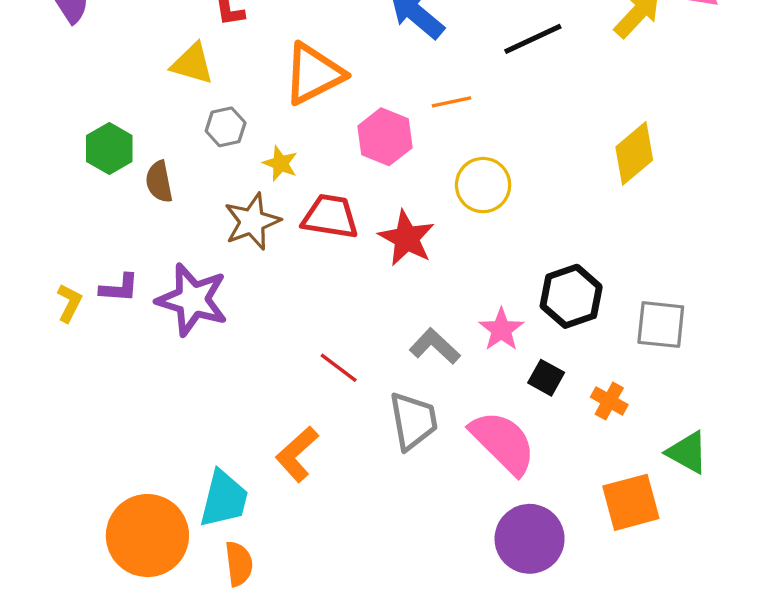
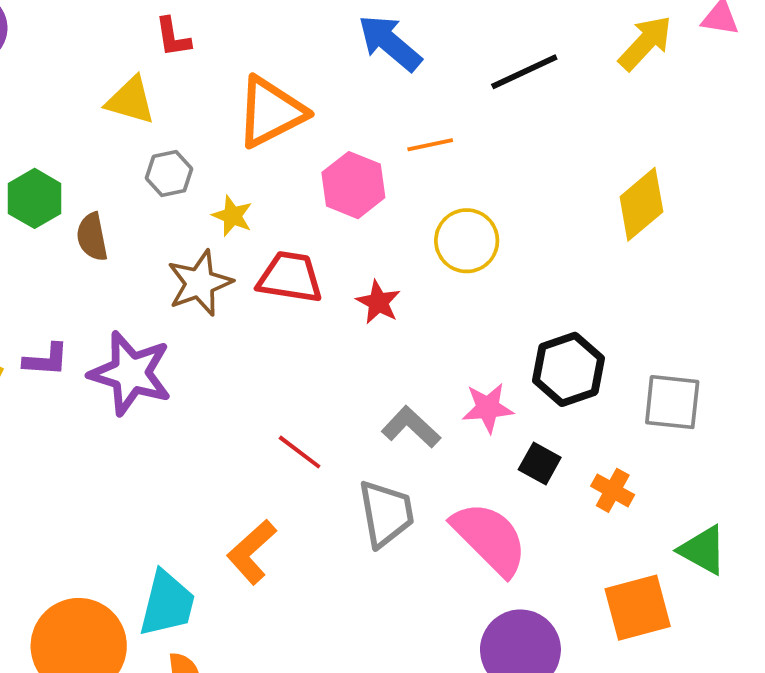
red star: (407, 238) -> (378, 302), size x0.7
pink star: (501, 330) -> (488, 408), turned 30

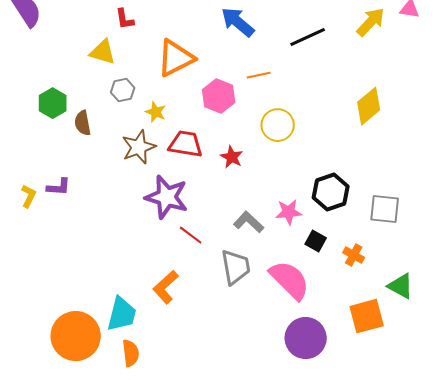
purple star: (131, 373) -> (167, 197), moved

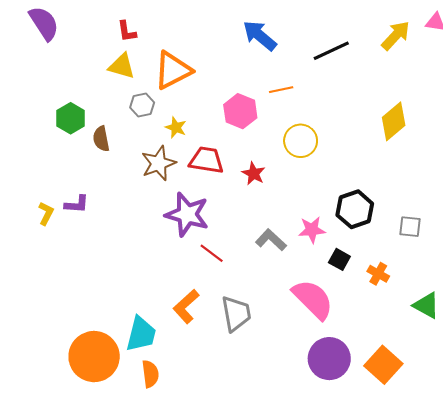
red L-shape: (125, 19) -> (127, 31), moved
orange triangle: (176, 58) -> (173, 70), moved
gray square: (385, 209) -> (410, 227), size x0.7
gray trapezoid: (236, 267) -> (236, 314), moved
orange square: (367, 316) -> (383, 365), moved, turned -33

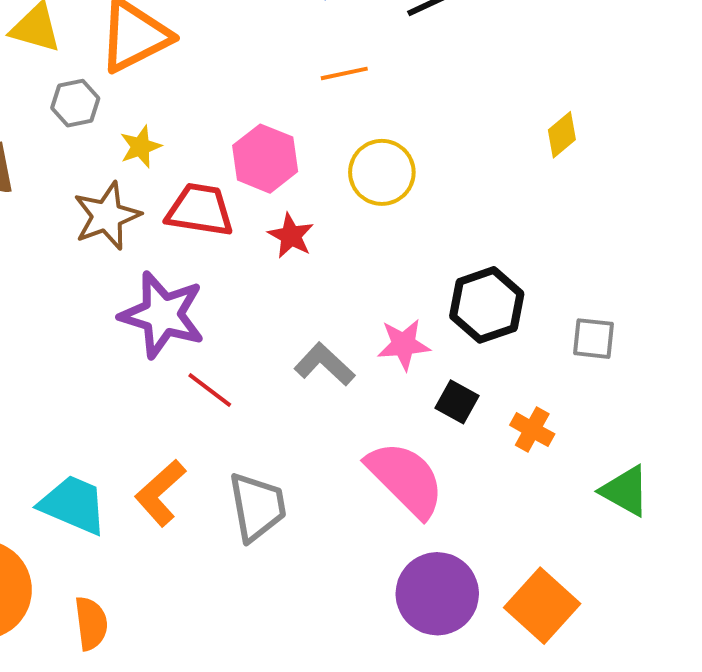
pink hexagon: (240, 111) -> (265, 159), moved
yellow diamond: (394, 121) -> (562, 135), size x0.6
yellow star: (176, 128) -> (141, 147), turned 30
cyan trapezoid: (141, 334) -> (73, 505), moved, turned -81

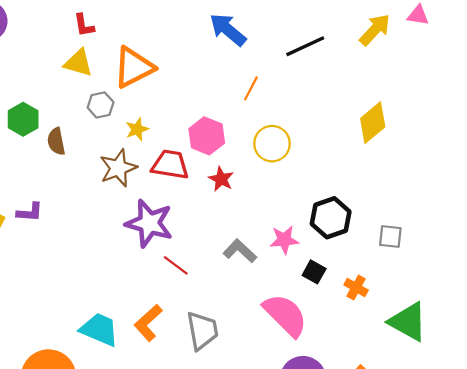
orange line: (344, 73) -> (251, 88), turned -50
yellow diamond: (562, 135) -> (373, 123), size x1.6
green triangle: (625, 491) -> (408, 322), size x1.4

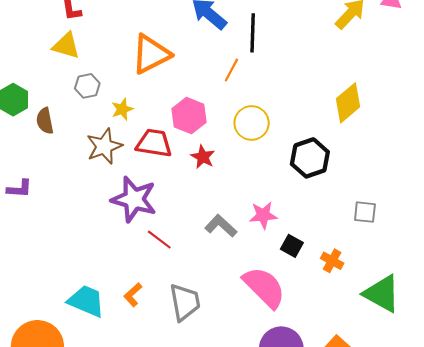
black line: (305, 46) -> (253, 33), moved, turned -63
orange triangle: (134, 67) -> (151, 54), moved
black hexagon: (331, 218) -> (310, 158), moved
orange L-shape: (148, 323) -> (133, 295), size x0.7

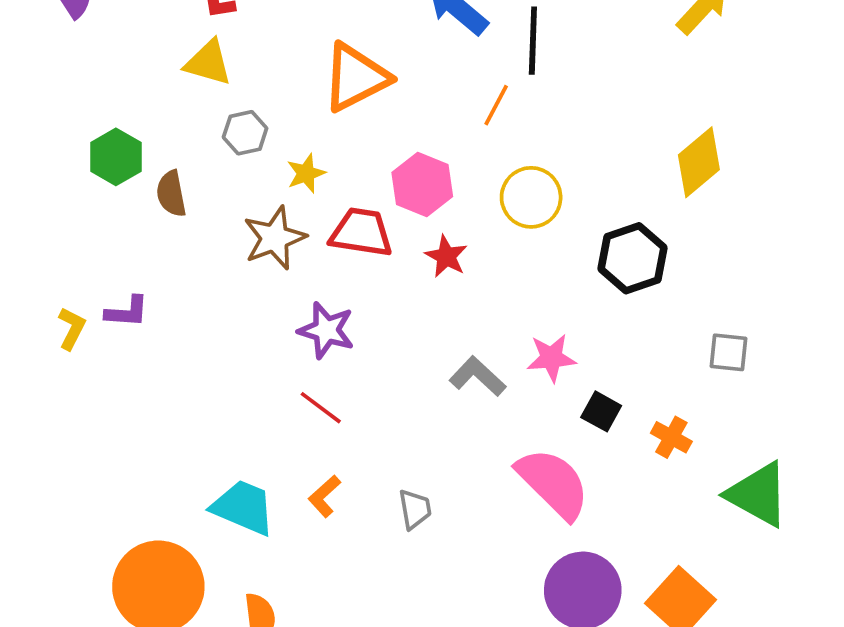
purple star: (134, 199) -> (326, 330), size x0.7
red line: (159, 240) -> (321, 408), moved
gray trapezoid: (185, 302) -> (415, 509), size x0.6

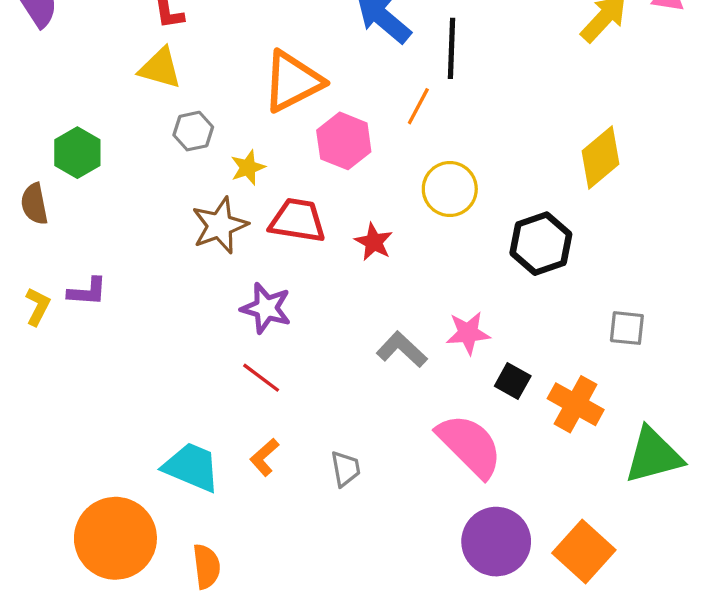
pink hexagon: (422, 184) -> (344, 141), moved
brown semicircle: (171, 194) -> (34, 204), moved
orange cross: (671, 437) -> (576, 404), size x1.5
green triangle: (758, 494) -> (653, 455), turned -44

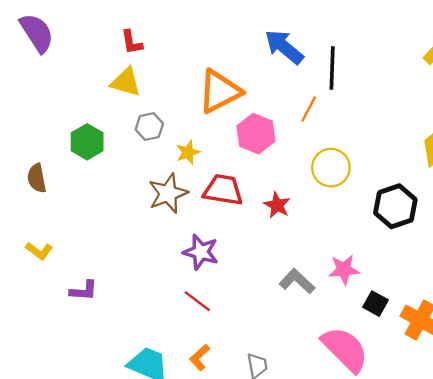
green hexagon: (77, 153) -> (87, 142), moved
purple L-shape: (87, 292) -> (84, 291), moved
yellow L-shape: (38, 307) -> (39, 251), turned 100

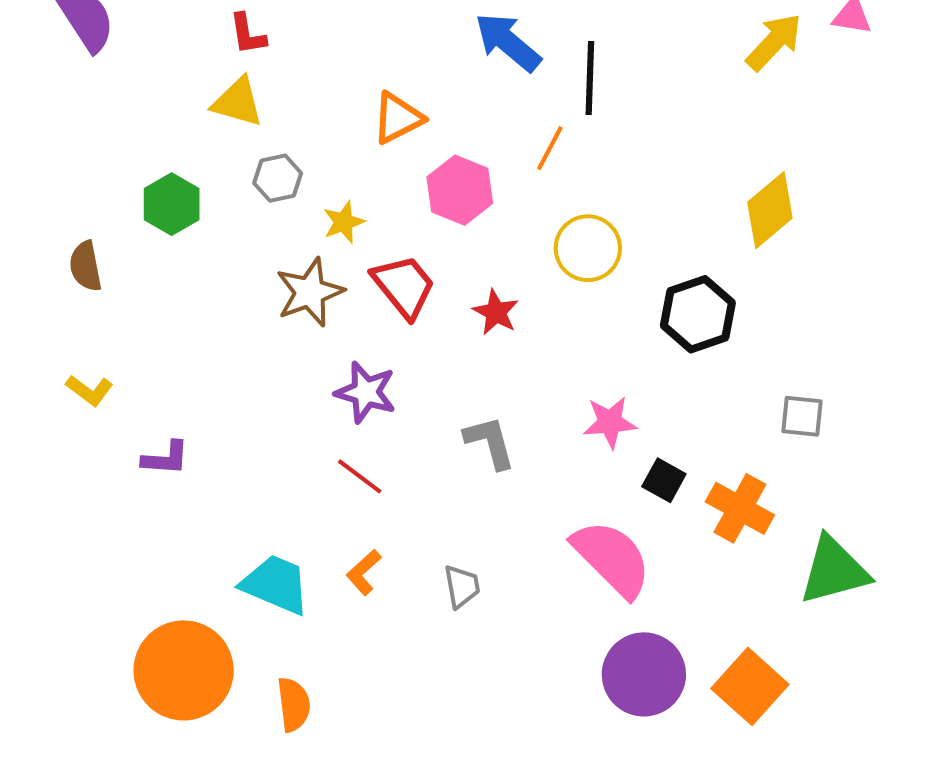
orange triangle: (220, 91) -> (398, 118), size x0.7
red trapezoid: (223, 190) -> (404, 286), turned 42
gray L-shape: (297, 281) -> (490, 442), moved, turned 32

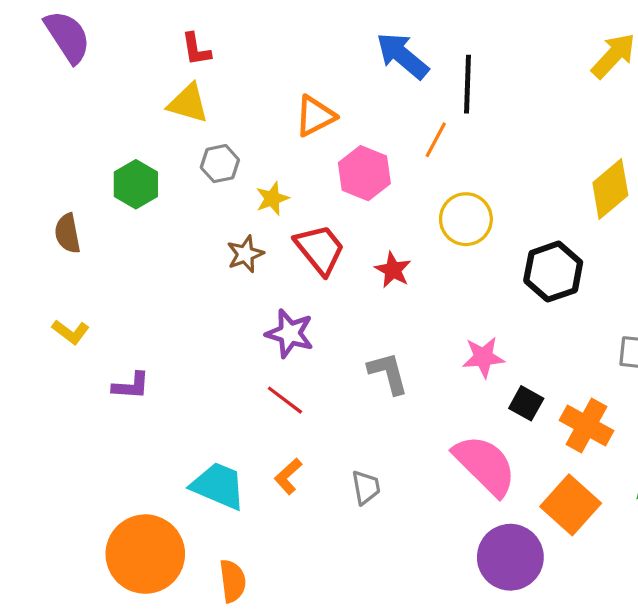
brown star: (310, 292) -> (245, 254), size x0.7
orange square: (750, 686) -> (571, 505), moved

